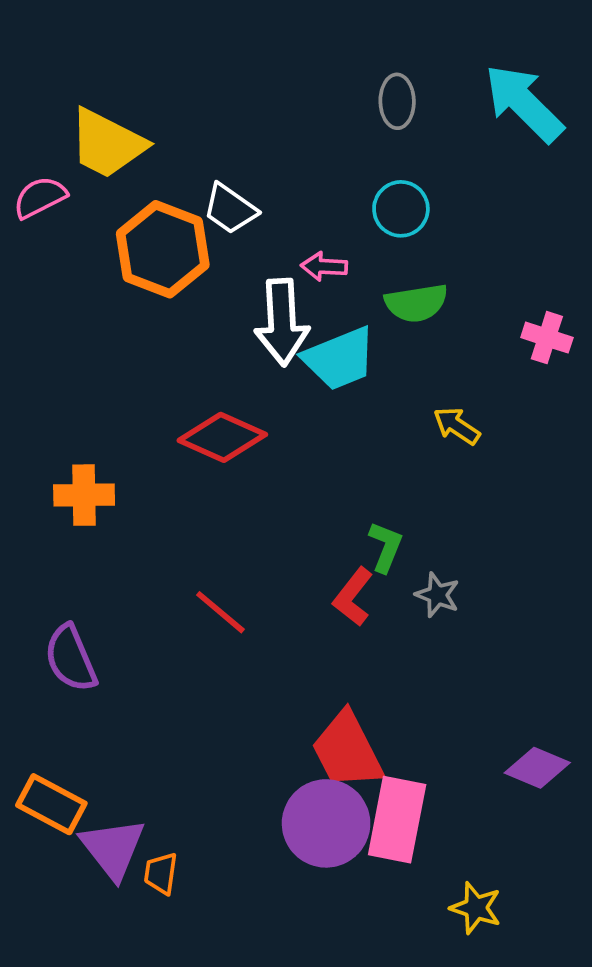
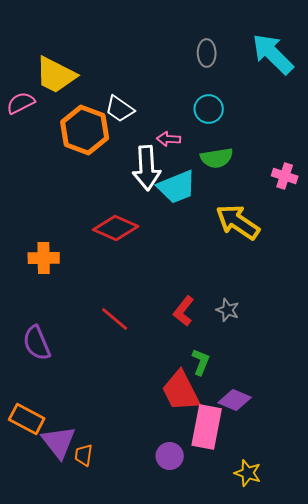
yellow arrow: (457, 426) -> (238, 222), size x1.8
green L-shape: (386, 547) -> (201, 362), moved
purple diamond: (537, 768) -> (235, 400), moved
purple circle: (326, 823) -> (170, 456), moved, size x0.6

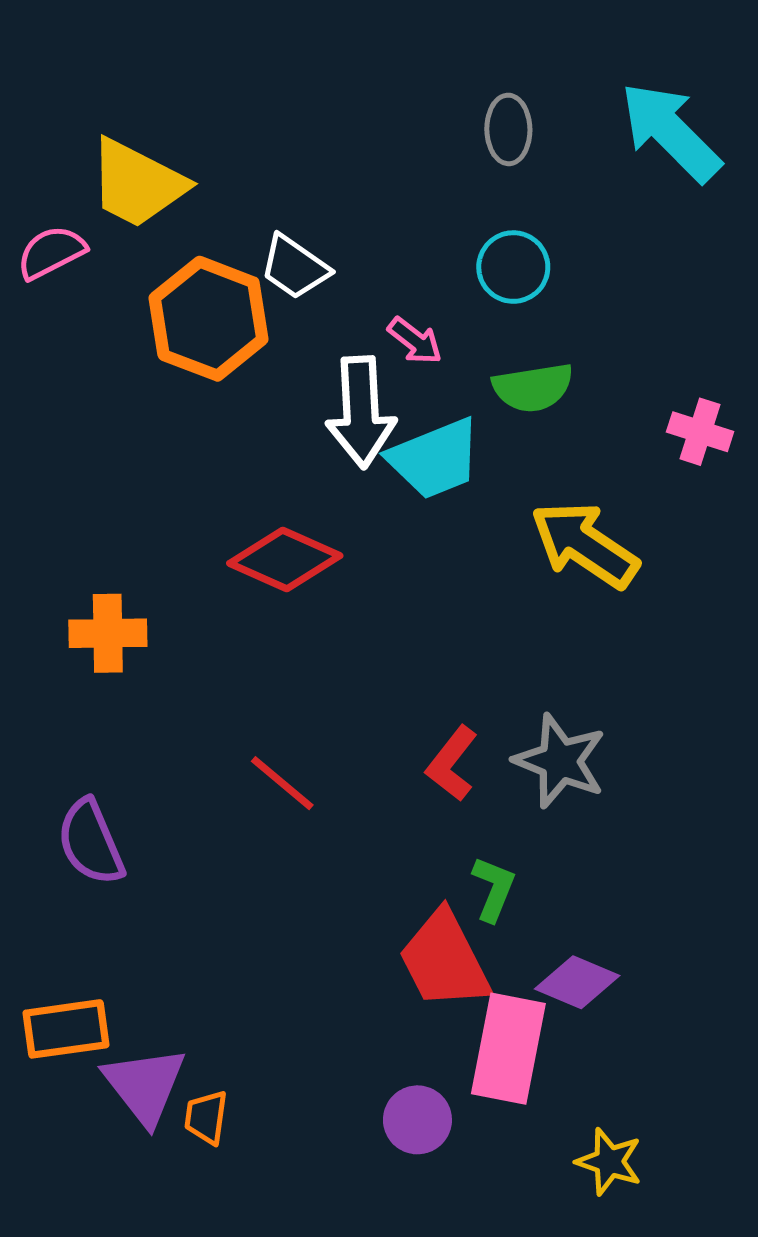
pink arrow: (169, 139) -> (415, 341), turned -145
gray star: (228, 310) -> (560, 761), size x1.6
orange rectangle: (27, 419) -> (66, 1029), turned -36

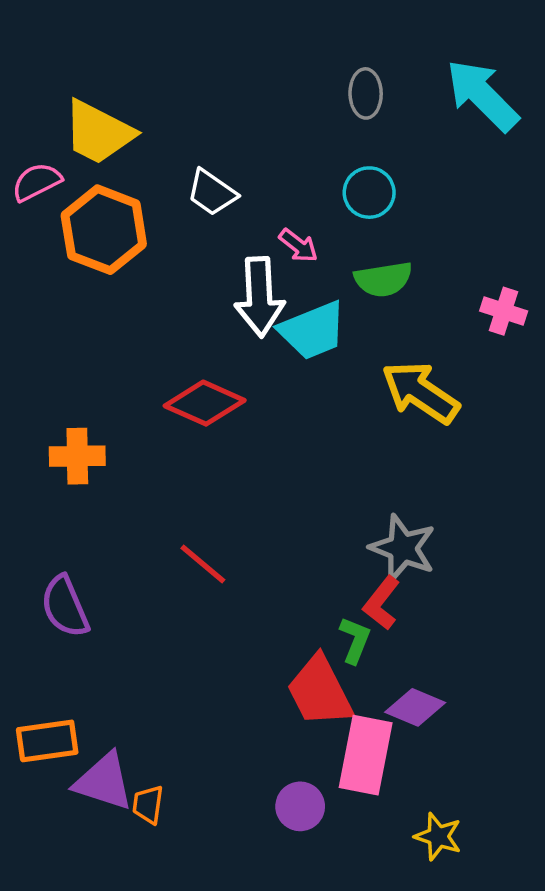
orange hexagon: (209, 319) -> (104, 230), moved
red L-shape: (452, 763) -> (382, 603), moved
purple triangle: (145, 1085) -> (104, 782), turned -34

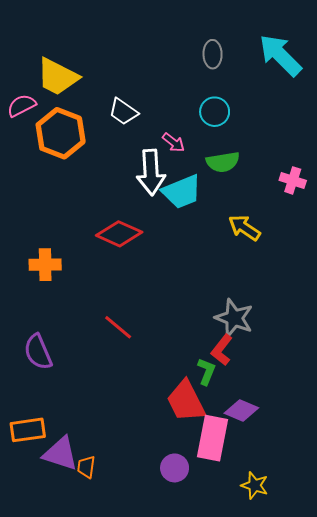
yellow arrow: (420, 392) -> (244, 228), size x0.7

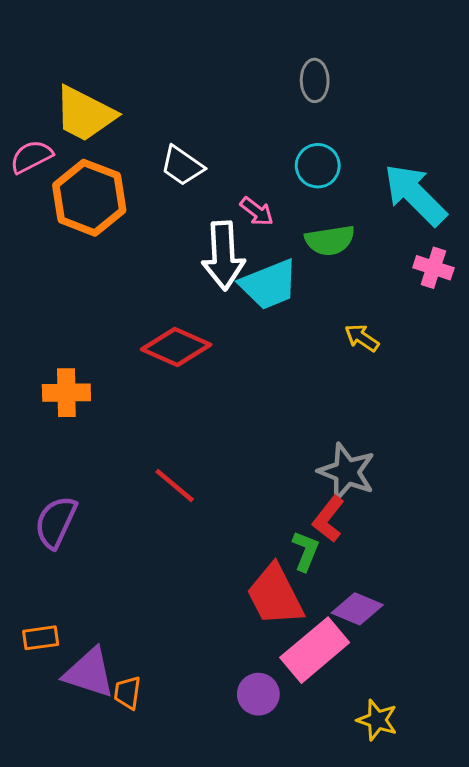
cyan arrow: (280, 55) -> (415, 195), moved
yellow arrow: (244, 228) -> (362, 338), size x0.7
purple semicircle: (38, 352) -> (56, 522), turned 48
orange rectangle: (28, 430) -> (41, 638), size x0.7
pink rectangle: (213, 438) -> (315, 650), turned 39

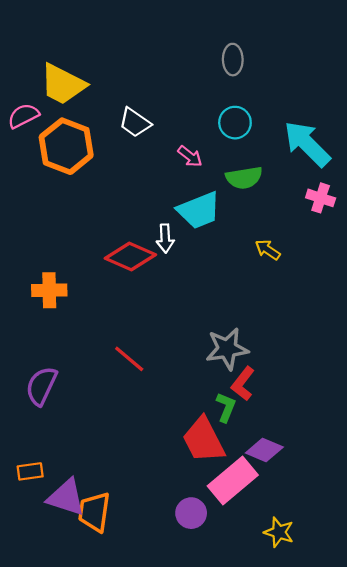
white arrow: (223, 256) -> (165, 238), moved, size x0.6
gray star: (347, 472) -> (227, 349), moved, turned -30
orange trapezoid: (127, 693) -> (94, 512), size x1.6

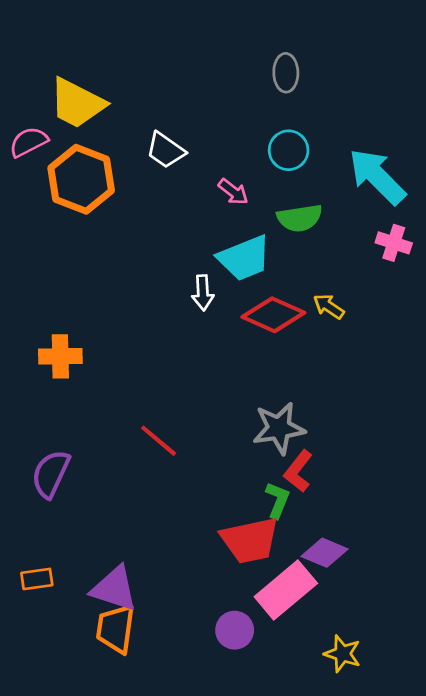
red diamond: (130, 256) -> (273, 315), moved
red trapezoid: (203, 440) -> (250, 540), turned -75
purple triangle: (66, 497) -> (114, 589), moved

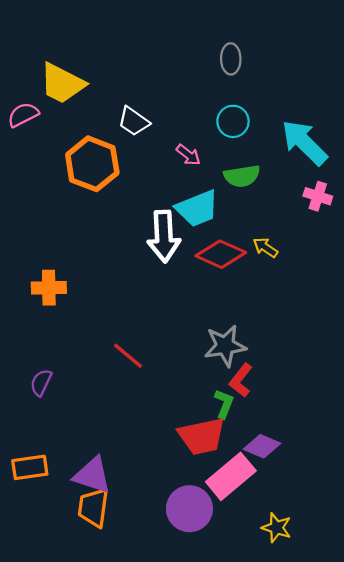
orange hexagon: (81, 179) -> (92, 164), moved
white arrow: (203, 293) -> (164, 236), size x1.8
purple semicircle: (51, 474) -> (41, 383), size x0.7
orange rectangle: (37, 579) -> (30, 467), size x1.4
purple circle: (235, 630) -> (189, 509), size x1.5

